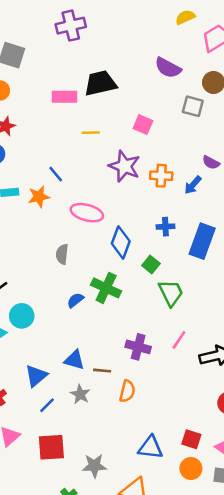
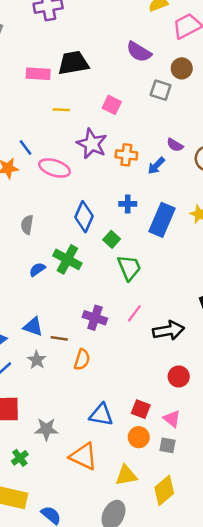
pink ellipse: (87, 213) -> (55, 168), moved

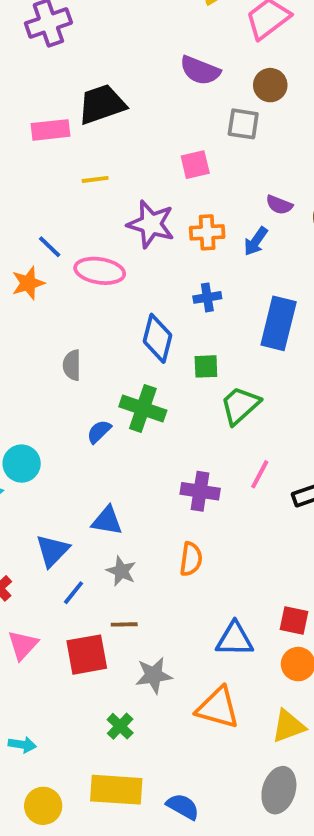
pink square: (112, 105) -> (195, 165), moved, turned -30
blue cross: (128, 204) -> (207, 297), moved
green square: (112, 239) -> (206, 366), turned -35
green trapezoid: (129, 268) -> (240, 405), turned -100
brown line: (59, 338) -> (124, 624), moved

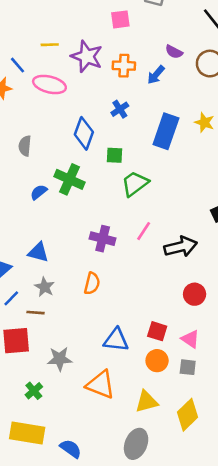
yellow line: (95, 179) -> (50, 45), moved
blue cross: (207, 297) -> (120, 109), turned -30
brown line: (124, 624) -> (35, 313), moved

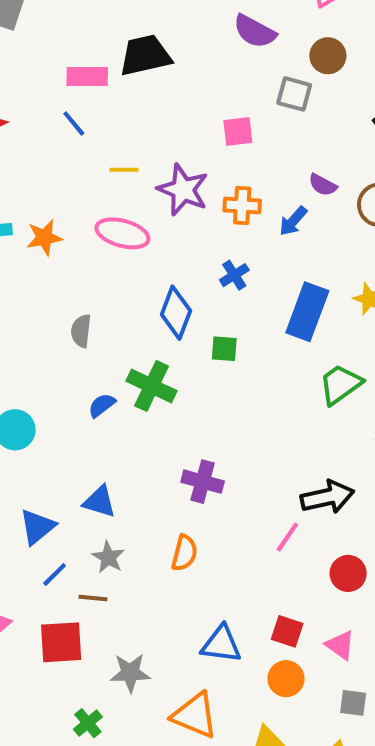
blue line: (18, 65) -> (74, 123), moved
green trapezoid: (135, 184) -> (340, 384), moved
pink line: (144, 231) -> (287, 537), moved
gray square: (188, 367) -> (353, 703), moved

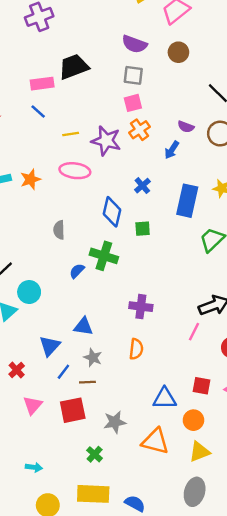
gray square: (294, 94) -> (133, 75), moved
orange cross: (242, 206) -> (140, 130), moved, turned -30
orange circle: (286, 679) -> (193, 420), moved

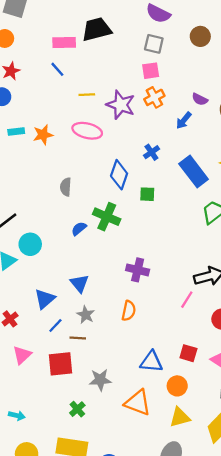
brown circle: (178, 52) -> (200, 36), moved
blue rectangle: (187, 201) -> (194, 172), turned -56
blue triangle: (83, 326) -> (79, 283), turned 36

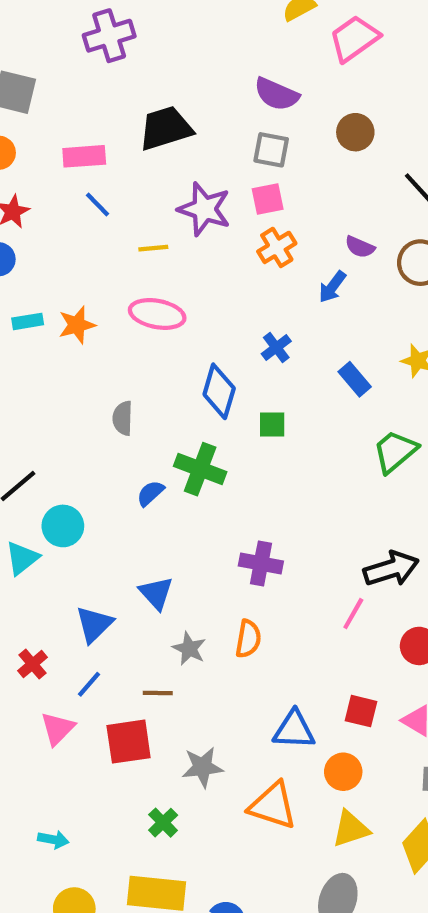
pink rectangle: (64, 43) -> (84, 156), moved
purple star: (121, 105) -> (204, 209), moved
blue rectangle: (194, 172) -> (355, 379), size x0.6
gray star: (86, 315) -> (189, 649), moved
blue line: (55, 325) -> (89, 684), moved

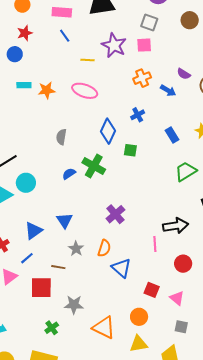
orange cross: (277, 247) -> (142, 78), moved
blue arrow: (332, 287) -> (168, 90), turned -105
purple cross: (261, 564) -> (115, 214), turned 30
pink line: (353, 614) -> (155, 244), turned -42
blue triangle: (294, 730) -> (121, 268), moved, turned 30

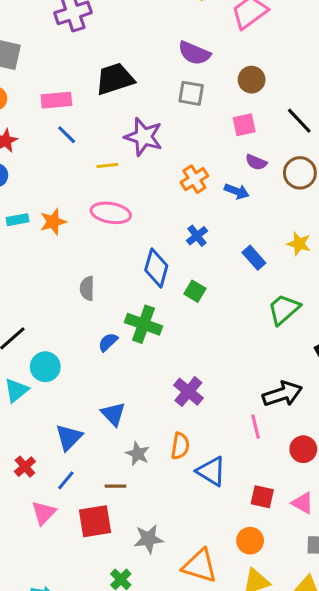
pink square: (144, 45) -> (244, 125), moved
green square: (130, 150) -> (195, 291), turned 32

